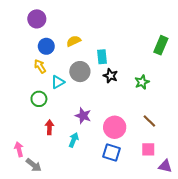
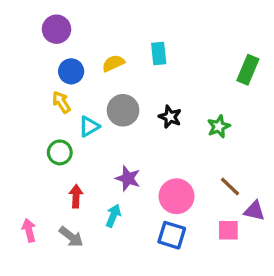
cyan rectangle: (102, 57) -> (159, 54), moved
gray arrow: (34, 165) -> (71, 237), moved
purple triangle: (165, 166) -> (254, 211), moved

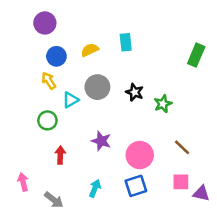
green star: (219, 126) -> (163, 104), moved
purple triangle: (254, 211) -> (201, 193), moved
cyan arrow: (113, 216) -> (95, 188), moved
blue square: (172, 235) -> (136, 186), turned -35
gray arrow: (71, 237) -> (54, 200), moved

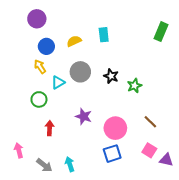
green rectangle: (196, 55) -> (161, 32), moved
pink square: (181, 182) -> (149, 150), turned 32
cyan arrow: (95, 188) -> (70, 164), moved, turned -40

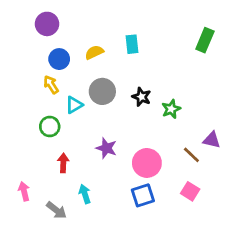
purple triangle: (166, 160) -> (212, 140), moved
cyan arrow: (70, 164) -> (85, 194), moved

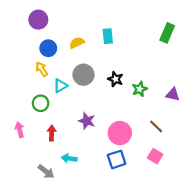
purple triangle: (212, 140) -> (173, 94), moved
pink arrow: (24, 191) -> (20, 130), moved
cyan arrow: (85, 194) -> (69, 158), turned -64

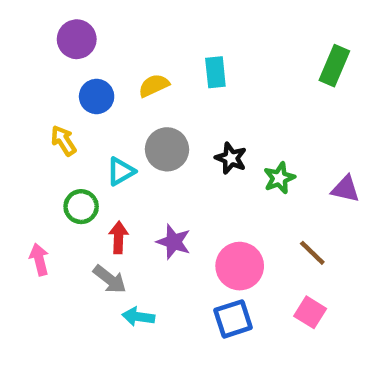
yellow arrow: (42, 69) -> (63, 141), moved
red arrow: (52, 133) -> (119, 237), moved
gray arrow: (46, 172) -> (110, 279), moved

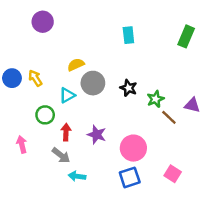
cyan rectangle: (215, 72) -> (128, 35), moved
yellow semicircle: (154, 85) -> (76, 65), moved
blue circle: (97, 96) -> (12, 78), moved
brown line: (312, 253) -> (169, 117), moved

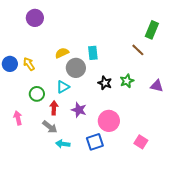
cyan rectangle: (128, 35) -> (93, 53), moved
black star: (128, 88) -> (105, 83), moved
cyan triangle: (67, 95) -> (63, 87), moved
brown line: (169, 117) -> (138, 50), moved
blue square: (130, 177) -> (95, 142), moved

